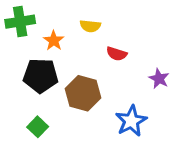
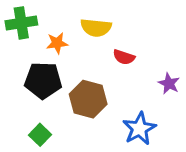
yellow semicircle: (90, 26) -> (96, 28), size x1.4
orange star: (54, 41) -> (57, 43), turned 30

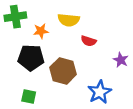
green square: (40, 135) -> (29, 96), turned -32

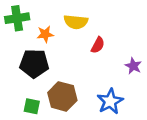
red semicircle: (89, 41) -> (98, 45), turned -80
brown hexagon: (63, 71) -> (62, 96), moved

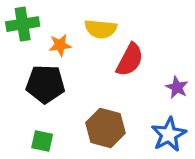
red semicircle: (98, 45) -> (130, 60), size x1.5
brown hexagon: (62, 96) -> (105, 128), moved
blue star: (110, 101) -> (169, 134), moved

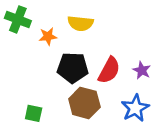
green cross: (23, 24) -> (18, 19), turned 30
red semicircle: (130, 60) -> (109, 70), moved
black pentagon: (45, 84) -> (73, 68), moved

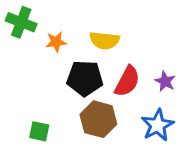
yellow semicircle: (80, 23) -> (104, 40), moved

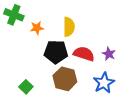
yellow semicircle: (104, 40) -> (69, 27), turned -96
red semicircle: (127, 81) -> (84, 54), turned -100
green square: (39, 131) -> (26, 87), turned 32

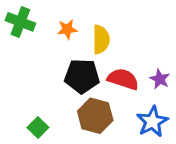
orange star: (37, 28) -> (67, 29), moved

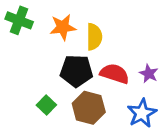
orange star: (67, 29) -> (63, 27), size x1.4
green square: (38, 127) -> (46, 105), moved

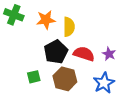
black pentagon: (76, 71) -> (56, 52), turned -30
green square: (46, 105) -> (34, 77), turned 32

